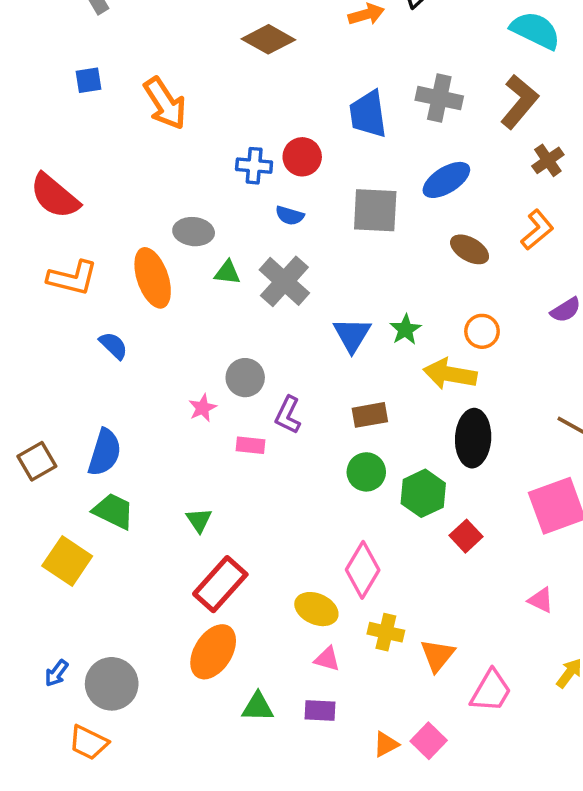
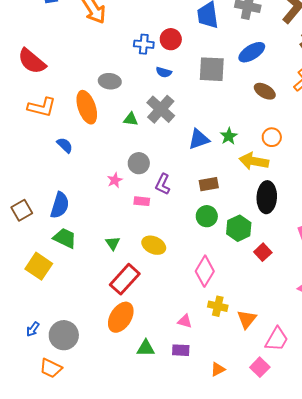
green triangle: (227, 273) -> (131, 119), moved
blue triangle: (352, 335) -> (199, 139), turned 40
yellow ellipse: (316, 609) -> (154, 245), moved
pink square: (429, 741) -> (260, 367), moved

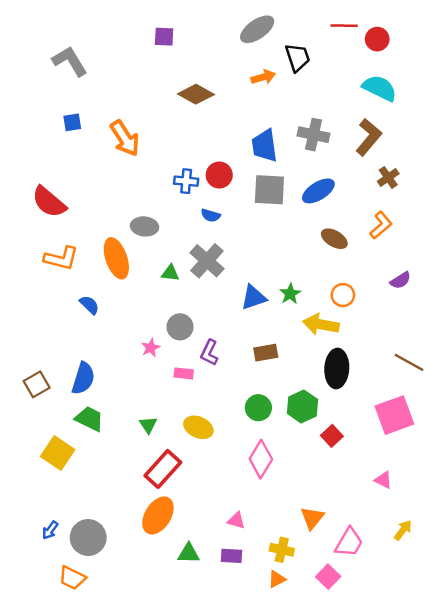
gray square: (212, 69) -> (269, 190), moved
green circle: (207, 216) -> (258, 408), moved
yellow cross: (218, 306) -> (282, 550), moved

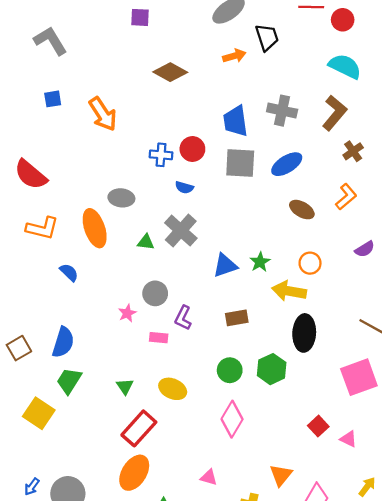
green trapezoid: (89, 419) -> (69, 381), turned -84
red square: (332, 436) -> (318, 426), moved

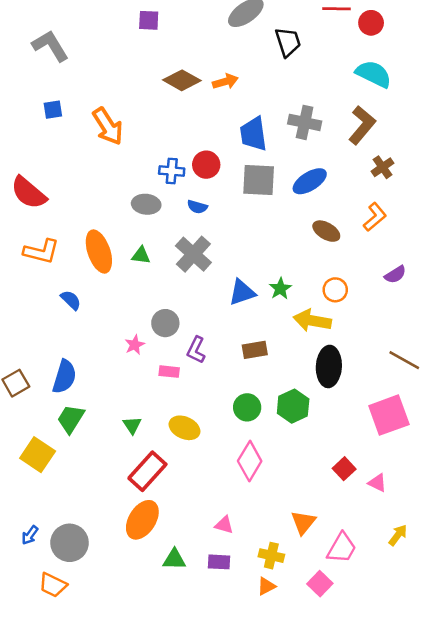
orange arrow: (234, 56) -> (225, 82), moved
gray ellipse: (121, 198) -> (146, 204), moved
green triangle: (146, 242) -> (141, 255), moved

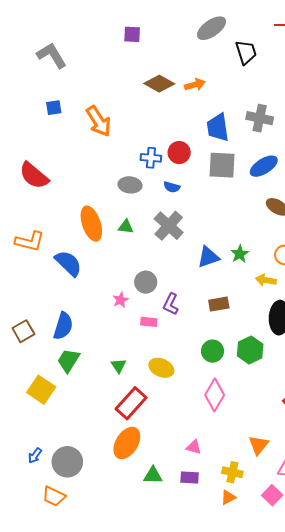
orange L-shape: (41, 252) -> (30, 241), moved
blue semicircle: (71, 300) -> (68, 263), size x1.6
yellow arrow: (312, 320) -> (266, 280), size x0.7

